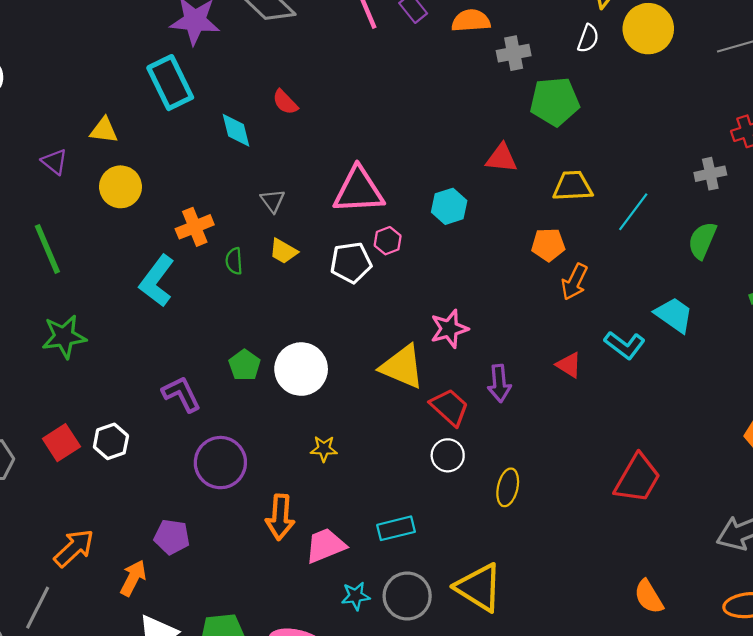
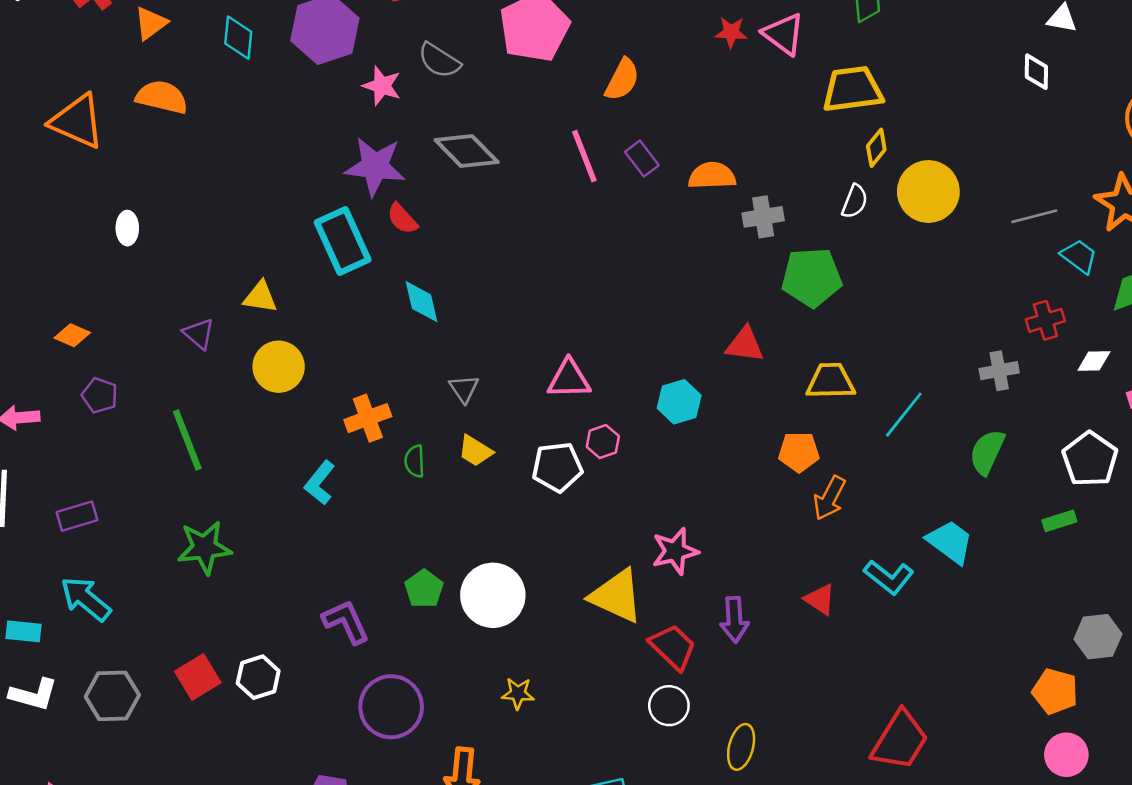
red semicircle: (285, 102) -> (402, 219), moved
pink triangle: (359, 190) -> (569, 379), size x0.7
cyan L-shape: (157, 281) -> (320, 483), size x0.7

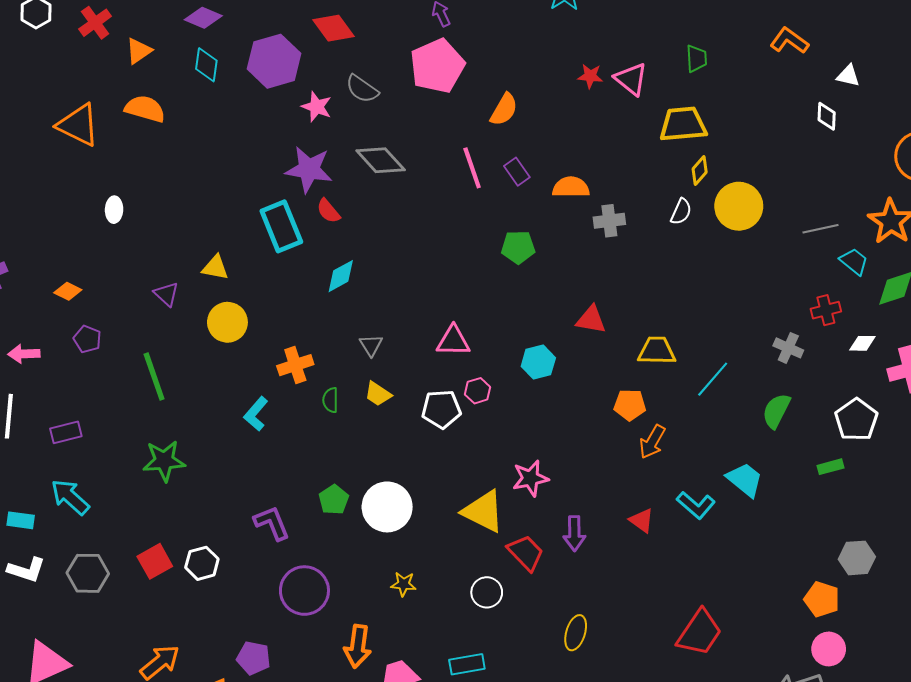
green pentagon: (812, 277) -> (518, 247), moved, size x0.7
cyan diamond: (421, 302) -> (341, 276), turned 72
gray cross: (999, 371) -> (788, 348), turned 32
white circle: (669, 706) -> (487, 592), moved

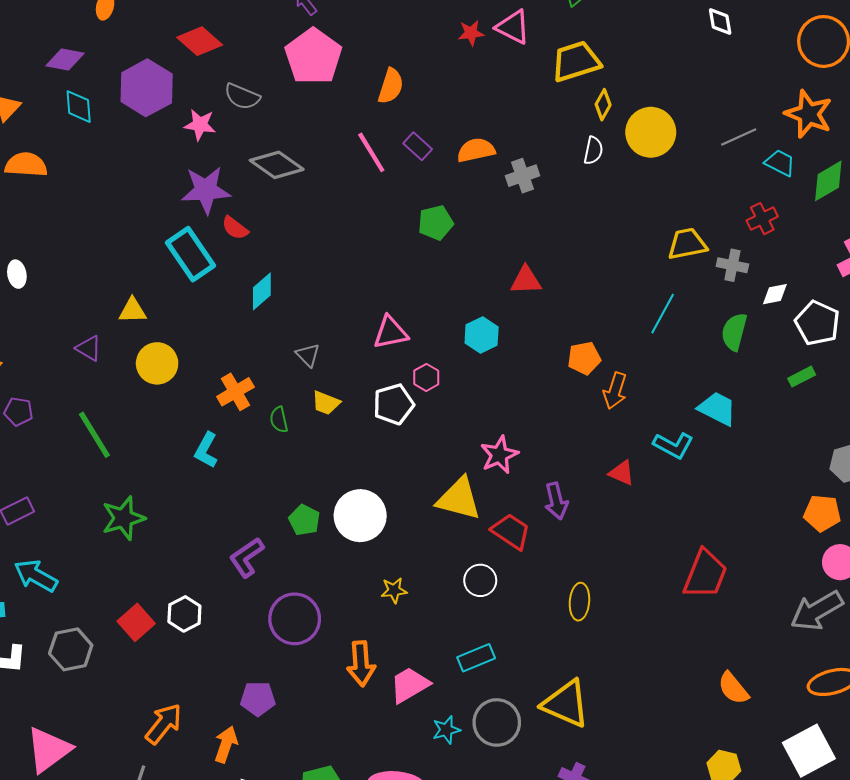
white diamond: (862, 343) -> (775, 294), moved
yellow trapezoid: (657, 351) -> (687, 244), moved
purple L-shape: (272, 523) -> (247, 557), turned -90

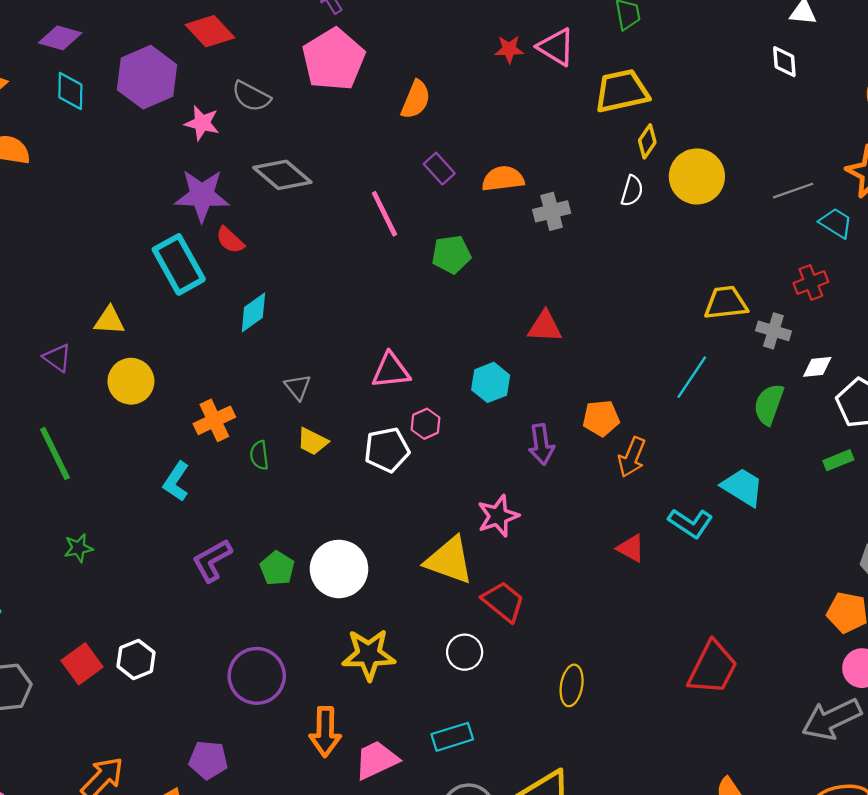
pink line: (371, 152) -> (384, 214), moved
purple arrow: (556, 501) -> (541, 445), moved
green star: (123, 518) -> (78, 548), size x0.6
purple L-shape: (247, 557) -> (212, 560), moved
yellow star: (394, 590) -> (369, 654), size x1.8

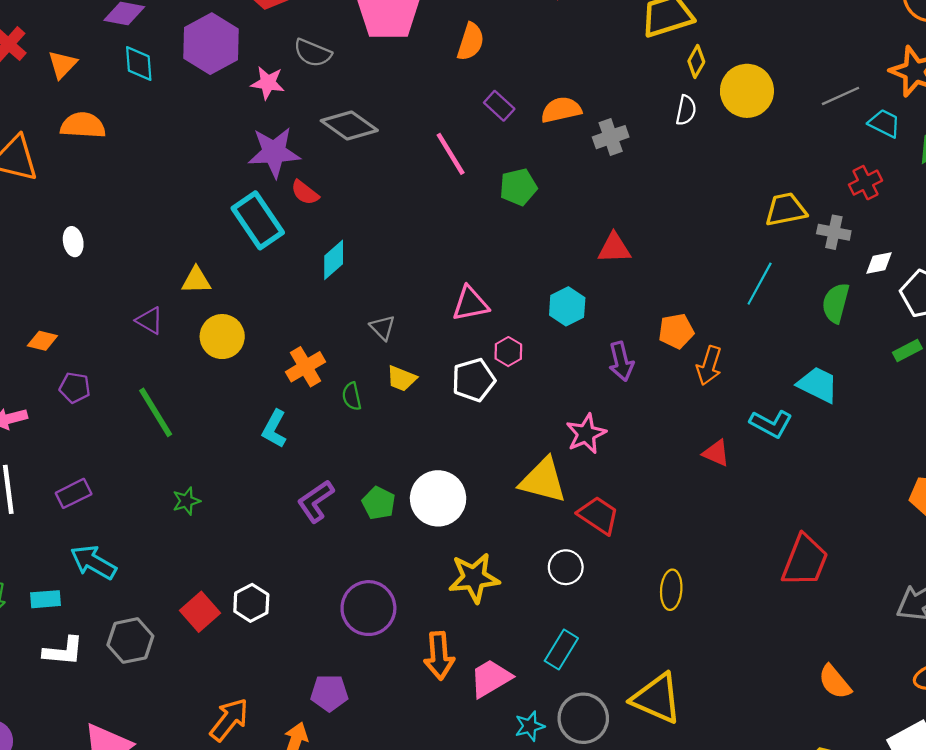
cyan rectangle: (452, 737) -> (561, 649), turned -36

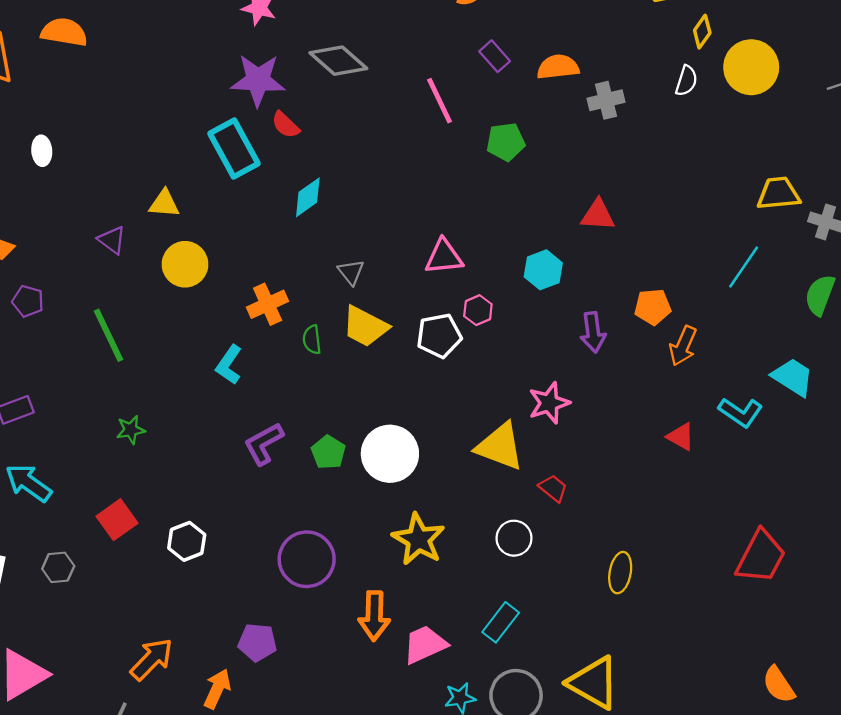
yellow trapezoid: (402, 378) -> (365, 326), size x1.5
red trapezoid: (598, 515) -> (553, 488), size x0.7
yellow star: (474, 578) -> (418, 539), turned 30
red square: (200, 612) -> (117, 520), moved
gray hexagon: (130, 641) -> (58, 567), size x0.7

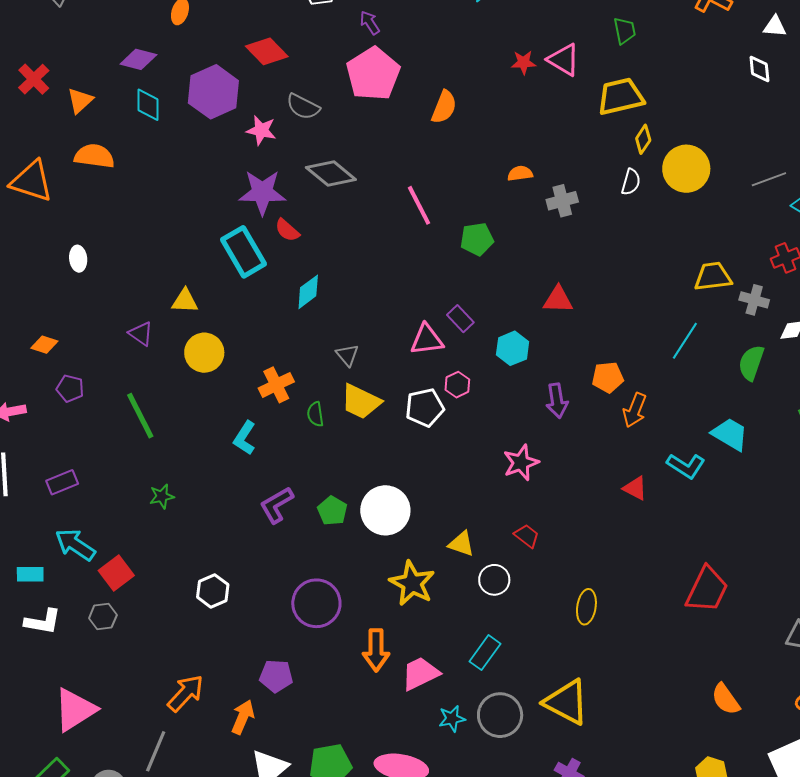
purple rectangle: (495, 56) -> (460, 319), moved
orange semicircle: (558, 67) -> (520, 173), size x0.7
yellow triangle: (500, 446) -> (461, 544), moved, size x0.6
red square: (117, 520) -> (116, 573), moved

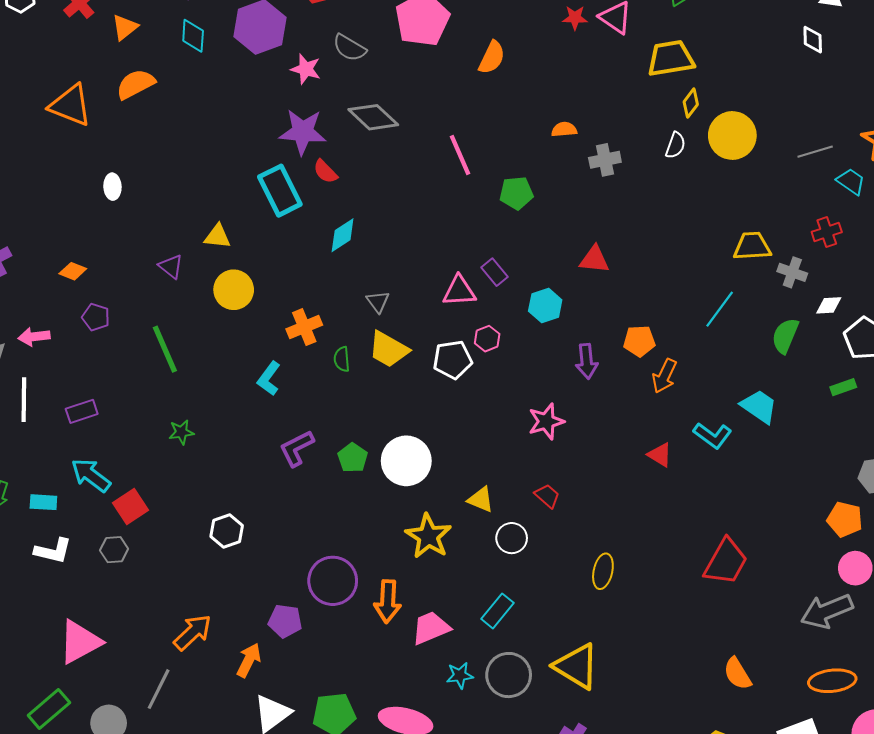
orange semicircle: (94, 156) -> (136, 84), turned -39
purple circle: (316, 603) -> (333, 581), moved

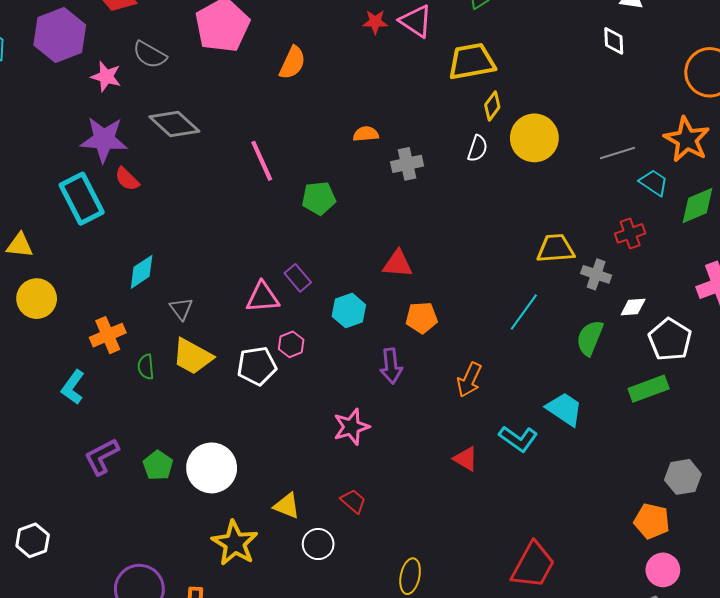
cyan diamond: (343, 235) -> (142, 272), moved
orange pentagon: (639, 341) -> (422, 318), moved
green rectangle: (843, 387) -> (649, 389), size x1.5

